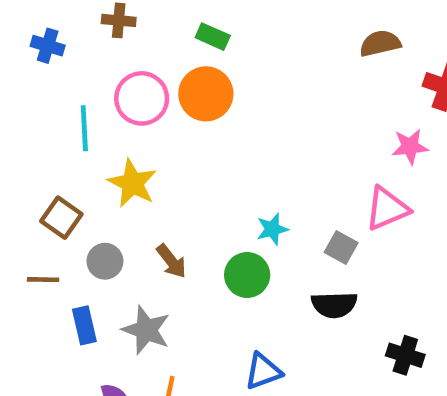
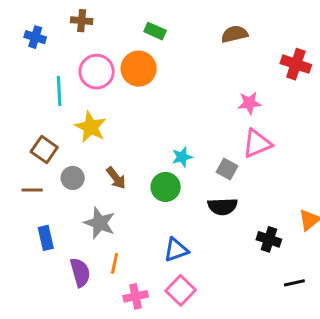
green rectangle: (213, 37) -> (155, 31), moved
brown semicircle: (380, 43) -> (234, 34), moved
pink star: (410, 147) -> (249, 103), moved
blue rectangle: (84, 325) -> (46, 238), moved

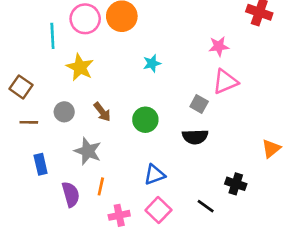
brown square: (44, 150) -> (21, 87), moved
cyan star: (182, 157) -> (152, 63), moved
black cross: (269, 239) -> (236, 184), moved
black line: (294, 283) -> (206, 206), moved, turned 48

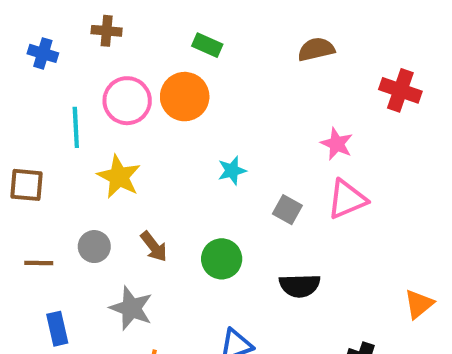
pink star: (219, 46) -> (337, 144), turned 30
brown square: (21, 87) -> (26, 185), moved, turned -30
gray square: (199, 104) -> (287, 210), moved

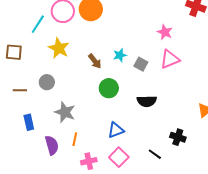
cyan line: (76, 127) -> (38, 24), turned 36
cyan star: (232, 171) -> (120, 55), moved
brown arrow: (154, 247) -> (95, 61), moved

